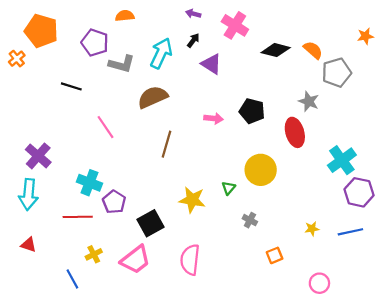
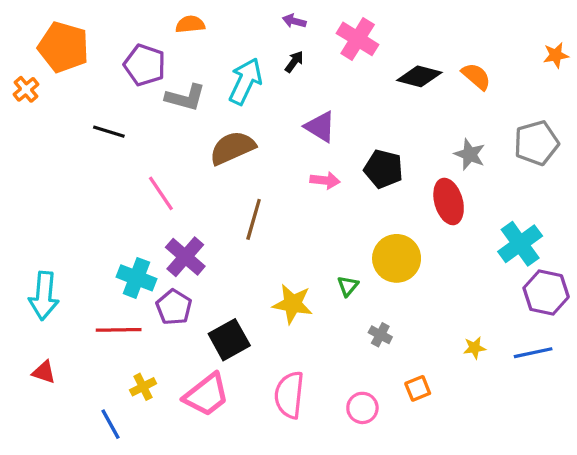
purple triangle: (211, 64) -> (320, 127), moved
gray pentagon: (337, 72) -> (536, 143), moved
purple cross: (38, 156) -> (185, 257), moved
pink circle: (319, 283) -> (362, 408), moved

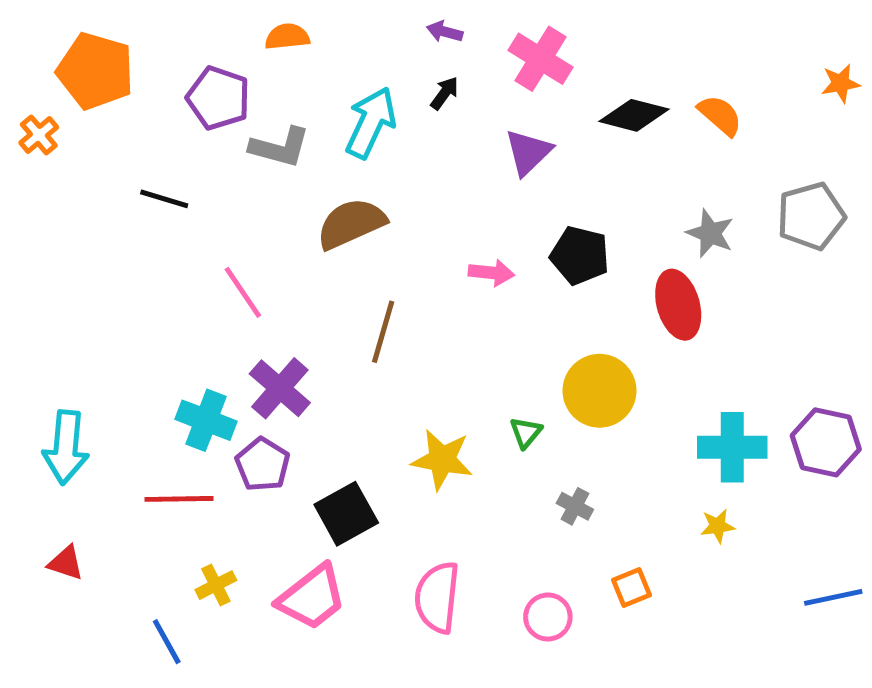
purple triangle: (320, 127) -> (528, 152), moved, turned 44
cyan cross: (520, 244) -> (732, 447), moved, turned 36
blue line: (533, 353) -> (833, 597), moved

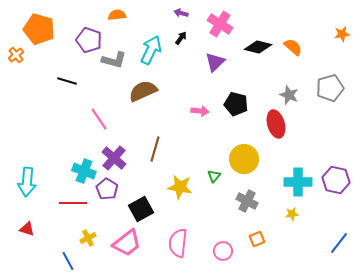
brown line: (383, 332) -> (155, 149), moved
gray cross: (575, 506) -> (247, 201), moved, size x1.5
blue line: (833, 597) -> (339, 243), turned -40

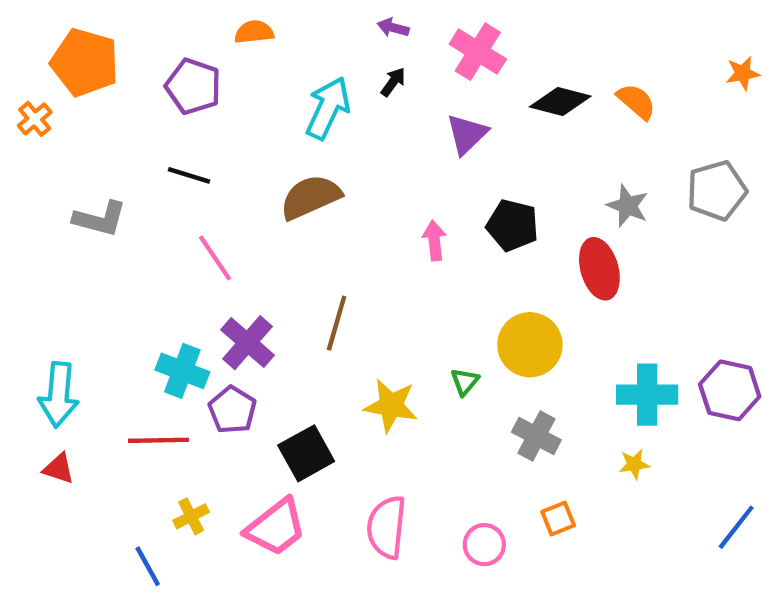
gray L-shape: (114, 60) -> (100, 219), moved
black line: (67, 81) -> (189, 175), moved
pink arrow: (200, 111) -> (434, 241), turned -102
red triangle: (27, 229) -> (59, 469), moved

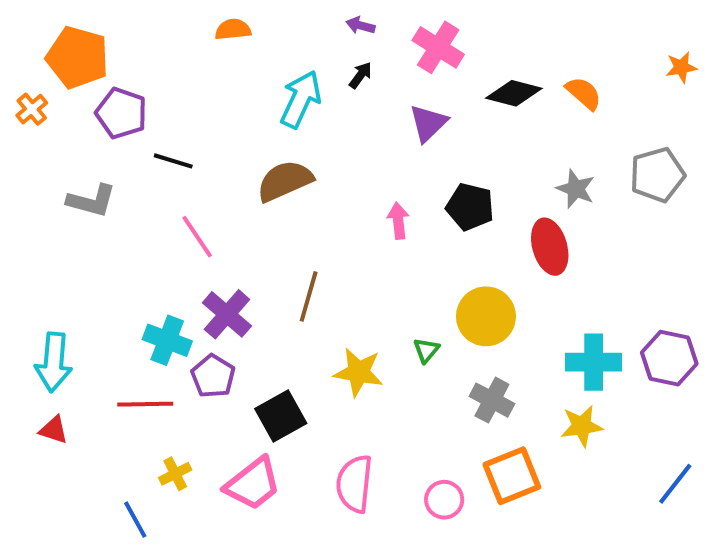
purple pentagon: (193, 86) -> (121, 113), moved
yellow star: (634, 464) -> (582, 426), size x1.5
orange square: (558, 519) -> (512, 476), size x1.8

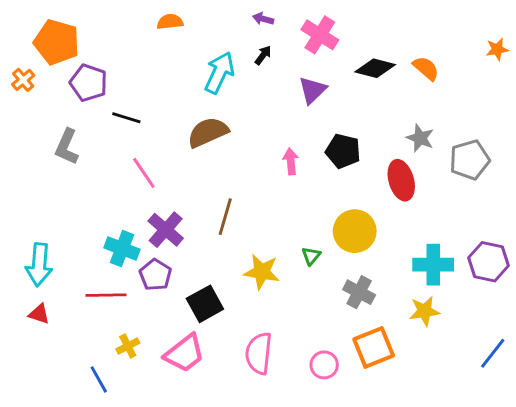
gray pentagon: (657, 175) -> (470, 160), moved
gray L-shape: (91, 201) -> (67, 147), turned 99

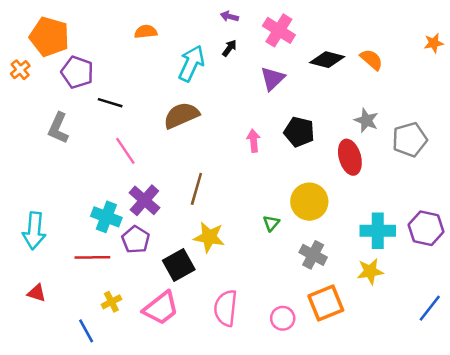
orange semicircle: (170, 22) -> (146, 32), moved
yellow star: (262, 272) -> (209, 237), moved
red triangle: (39, 314) -> (37, 293), moved

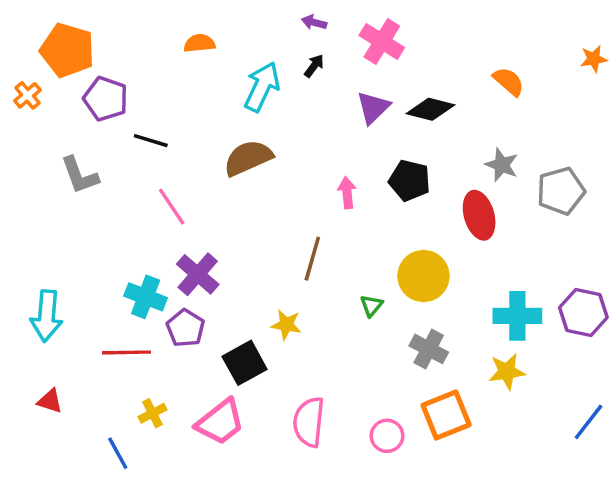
black diamond: (327, 60) -> (430, 109), moved
gray L-shape: (58, 128) -> (80, 175), turned -44
brown line: (196, 189) -> (312, 259), moved
yellow star: (209, 237) -> (286, 325), size x0.7

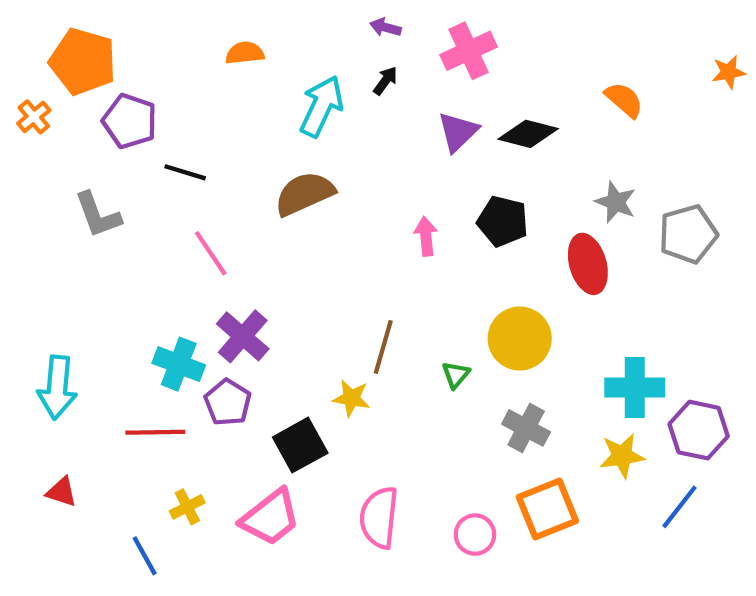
pink cross: (382, 42) -> (469, 51), turned 33
brown line: (312, 259) -> (383, 347), moved
purple hexagon: (583, 312) -> (699, 430), moved
blue line: (589, 422) -> (680, 507), moved

